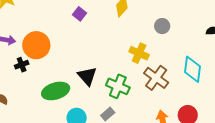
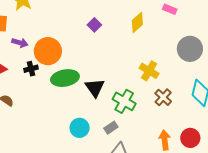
gray circle: (162, 26) -> (190, 49), moved, size x1.6
brown cross: (156, 78) -> (163, 97), size x0.7
green ellipse: (56, 91) -> (65, 78), moved

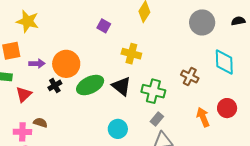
yellow cross: (149, 71) -> (131, 54), moved
gray rectangle: (111, 128) -> (157, 119), moved

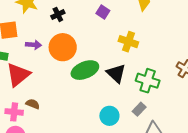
black cross: (55, 85) -> (58, 14), moved
red triangle: (24, 94) -> (18, 75), size x1.5
gray rectangle: (157, 119) -> (139, 109), moved

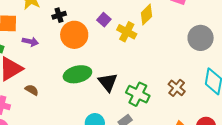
yellow cross: (128, 42) -> (127, 32), moved
orange circle: (63, 47) -> (74, 35), moved
brown semicircle: (33, 104) -> (32, 90), moved

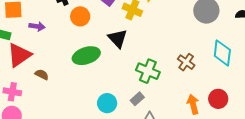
orange circle: (74, 35) -> (80, 16), size x0.7
black triangle: (108, 82) -> (118, 38), moved

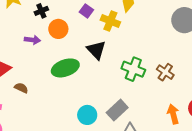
purple arrow: (37, 26) -> (32, 40), moved
green cross: (148, 71) -> (133, 69), moved
gray rectangle: (137, 99) -> (117, 110), size x1.5

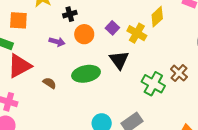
purple square: (86, 11) -> (112, 28), moved
brown cross: (165, 72) -> (179, 73), moved
brown semicircle: (21, 88) -> (49, 83), moved

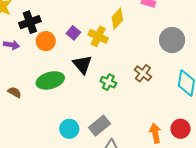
black cross: (70, 14) -> (30, 22), size x1.5
purple arrow: (57, 42) -> (11, 45), moved
green cross: (153, 84) -> (108, 82), moved, size x0.7

